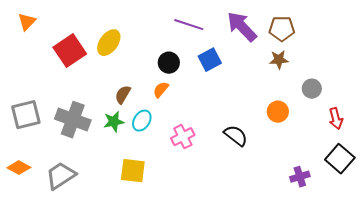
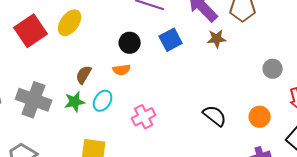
brown star: (279, 60) -> (217, 39), moved
orange semicircle: (161, 90) -> (122, 70), turned -138
orange circle: (278, 112) -> (260, 117), moved
black semicircle: (236, 136) -> (215, 116), moved

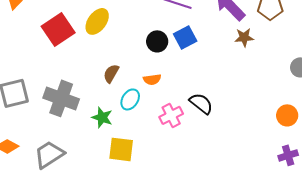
blue square: (171, 40) -> (185, 37), moved
orange semicircle: (122, 70) -> (152, 79), moved
green star: (75, 102) -> (102, 117), moved, turned 30
black semicircle: (215, 116) -> (201, 103), moved

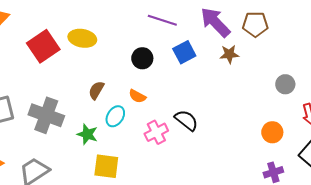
yellow ellipse: (97, 21) -> (82, 38), turned 64
blue square: (185, 37) -> (184, 52), moved
orange semicircle: (152, 79) -> (137, 96), turned 36

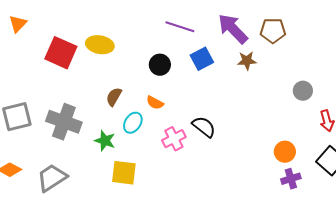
red square: (43, 46) -> (61, 53), turned -32
orange circle: (272, 132) -> (285, 152), moved

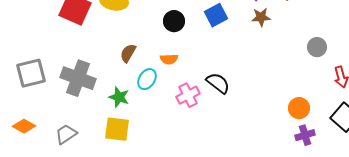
orange semicircle: (155, 103) -> (169, 59), turned -30
yellow square: (124, 173) -> (117, 129), moved
gray trapezoid: (52, 178) -> (66, 134), size x0.7

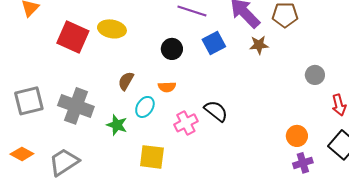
yellow square: (117, 129) -> (152, 157), moved
gray trapezoid: (66, 134) -> (64, 162), size x1.4

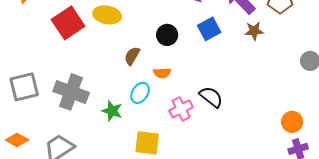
red square: (73, 37) -> (68, 23), turned 32
brown semicircle: (126, 81) -> (132, 56), moved

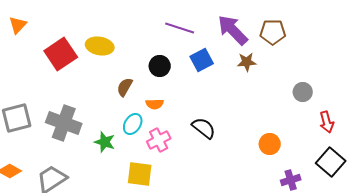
pink cross: (181, 109) -> (159, 140), moved
orange circle: (292, 122) -> (270, 144), moved

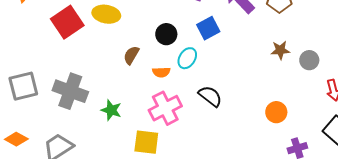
brown star: (247, 62) -> (280, 50), moved
cyan ellipse: (133, 124) -> (187, 58), moved
pink cross: (159, 140) -> (165, 108), size x1.4

